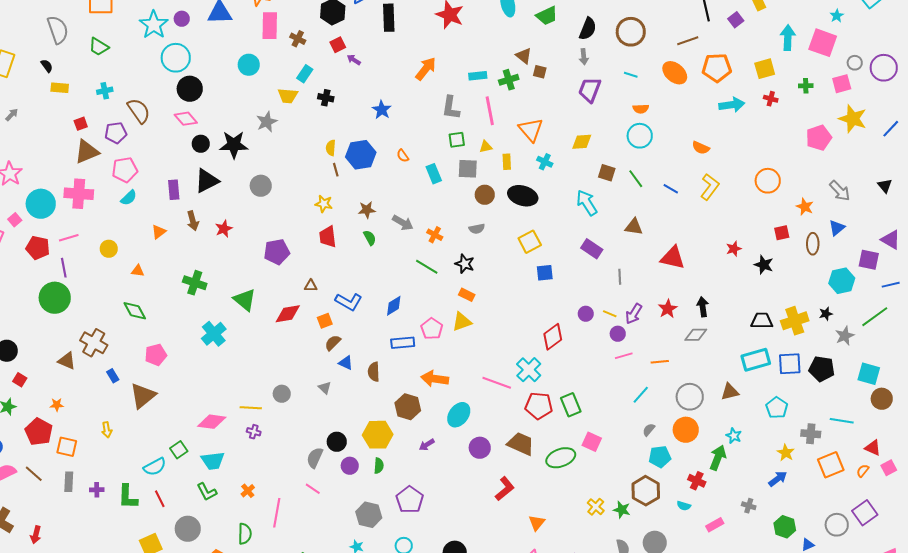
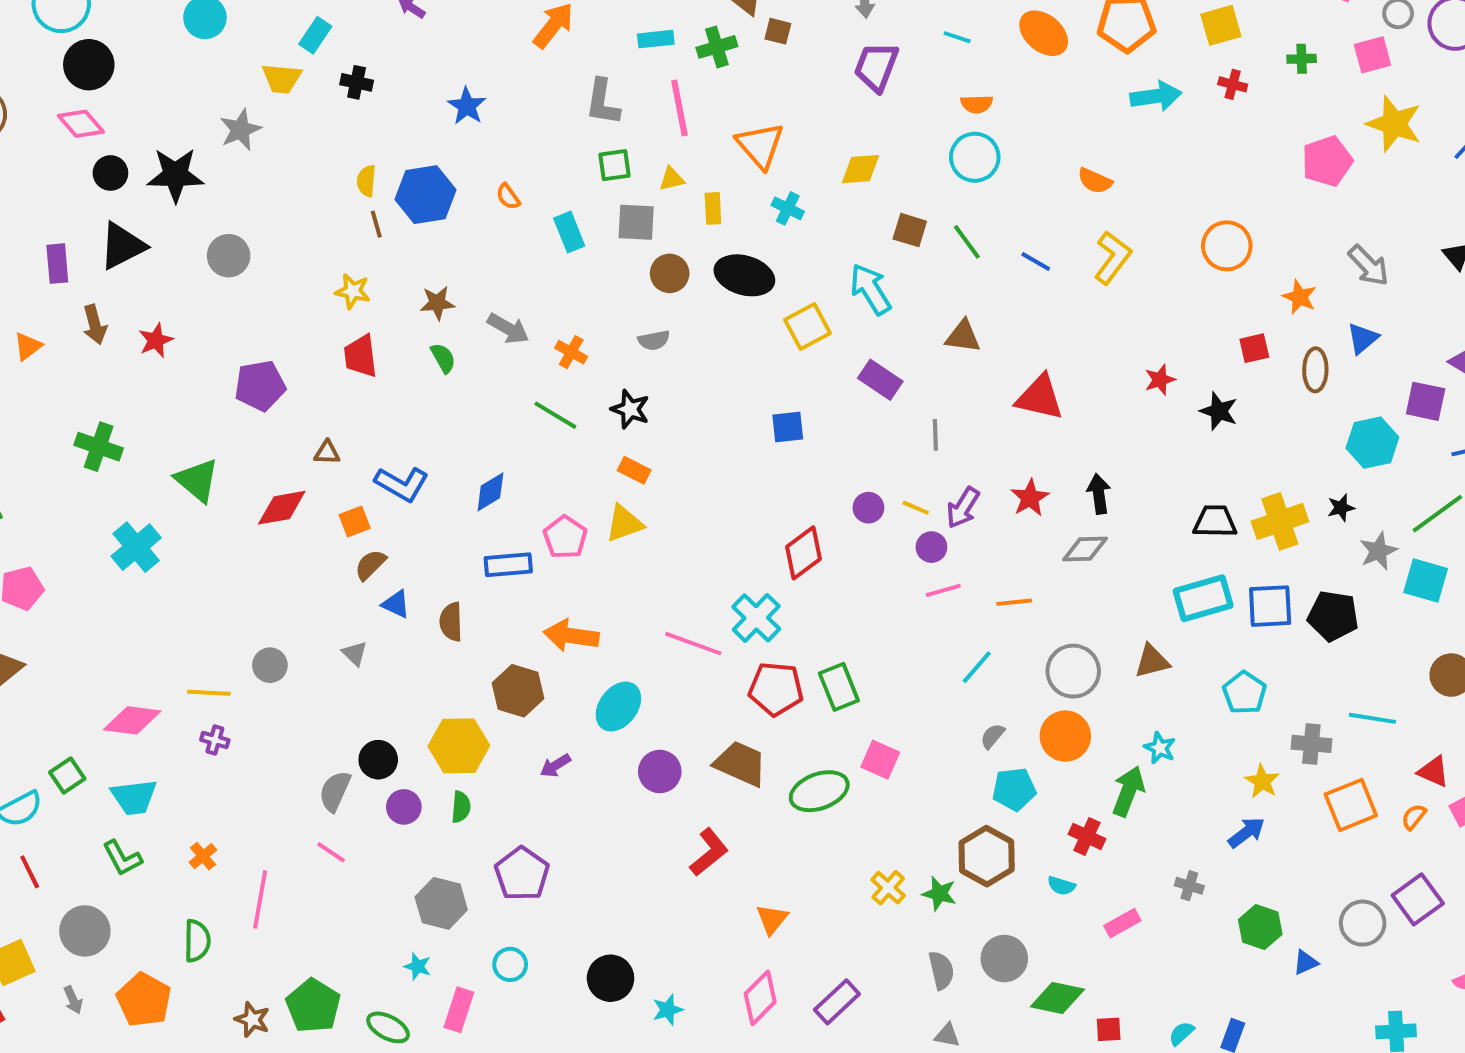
yellow square: (530, 242) -> (807, 327), moved
cyan square: (869, 374) -> (1426, 581), moved

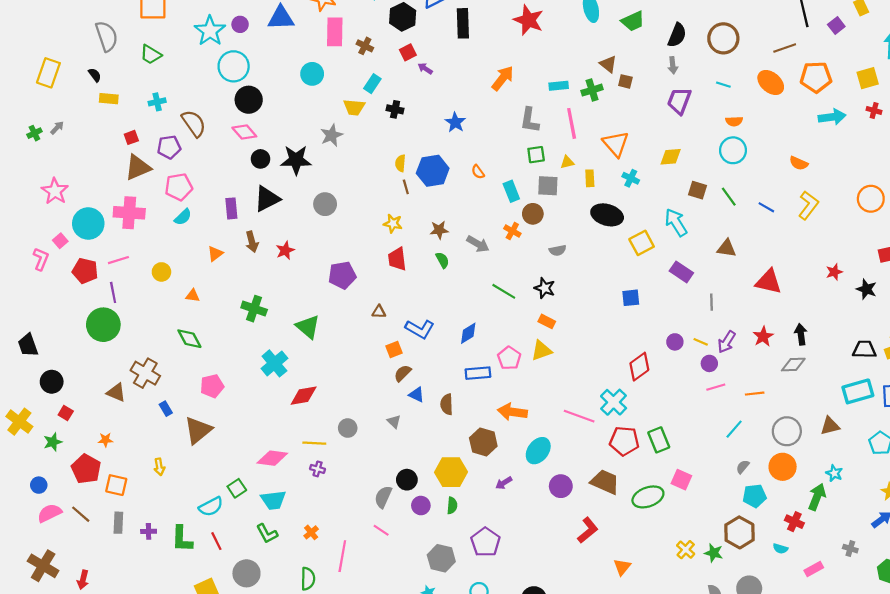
brown circle: (670, 273) -> (533, 214), moved
orange cross: (571, 352) -> (512, 231), moved
red diamond: (282, 508) -> (304, 396), moved

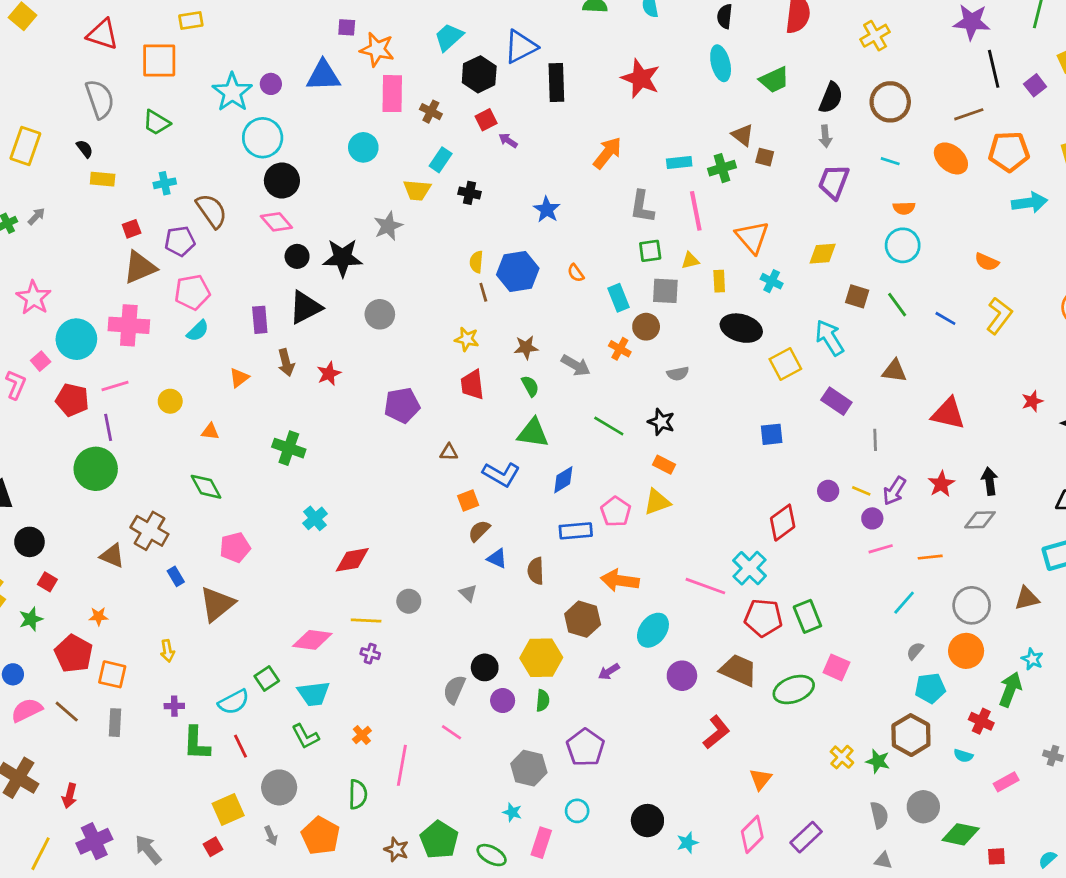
green triangle: (308, 327) -> (533, 433), moved, turned -32
cyan cross: (274, 363) -> (315, 518), size x0.7
purple cross: (149, 531) -> (174, 706), moved

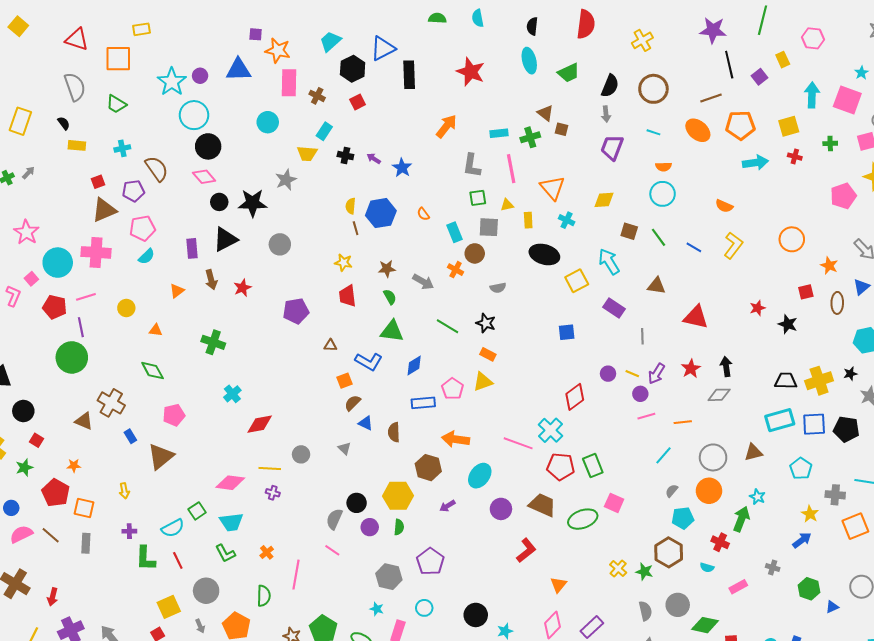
purple arrow: (508, 140) -> (374, 159), moved

